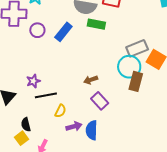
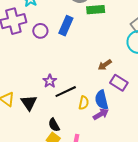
blue semicircle: (92, 130) -> (101, 100), moved

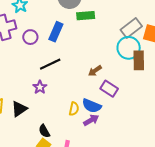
black line: (66, 92) -> (50, 64), moved
blue semicircle: (101, 100) -> (92, 106), turned -54
black triangle: (29, 103) -> (19, 109), turned 30

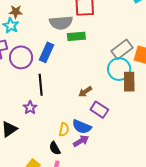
purple circle: (30, 37) -> (21, 57), size x1.5
black line: (50, 64) -> (41, 85), turned -70
black semicircle: (44, 131) -> (55, 148), moved

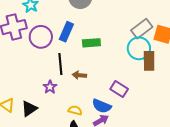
green rectangle: (76, 36) -> (91, 43), moved
brown arrow: (85, 92) -> (79, 75), moved, turned 40
yellow semicircle: (64, 130) -> (75, 110), moved, turned -88

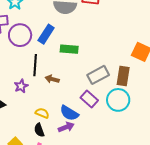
gray rectangle: (142, 29) -> (98, 75), moved
cyan circle: (139, 48) -> (118, 100), moved

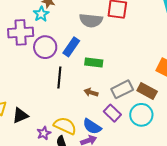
brown rectangle: (123, 76) -> (147, 91), turned -72
brown arrow: (52, 79) -> (91, 92), moved
purple star: (21, 86) -> (44, 133), moved
yellow semicircle: (42, 113) -> (65, 126), size x1.6

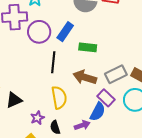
brown arrow: (91, 92) -> (85, 77), size x1.6
yellow semicircle: (65, 126) -> (59, 97), moved, turned 55
blue semicircle: (92, 126) -> (98, 112), moved, turned -96

